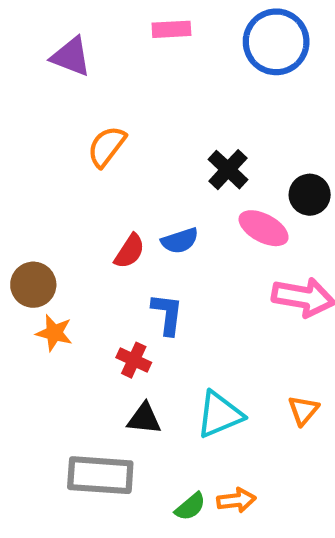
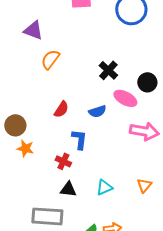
purple triangle: (71, 57) -> (33, 30), moved
blue semicircle: (180, 241) -> (97, 111), moved
cyan triangle: (220, 414) -> (104, 187), size x0.7

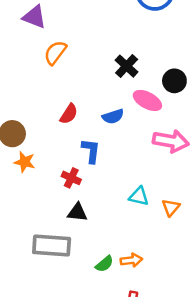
cyan triangle: (104, 187) -> (139, 196), moved, turned 36

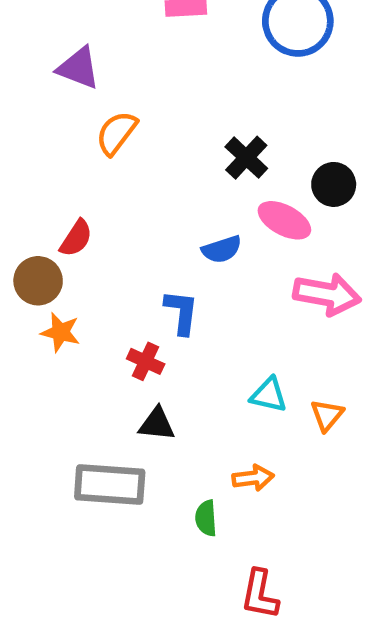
red semicircle: (69, 114) -> (76, 238), moved
orange arrow: (131, 260) -> (253, 478), moved
green semicircle: (104, 264) -> (206, 518), turned 126

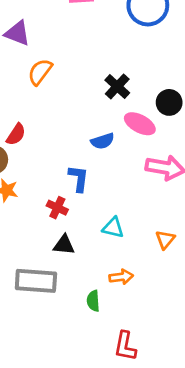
cyan triangle: (269, 395) -> (113, 228), moved

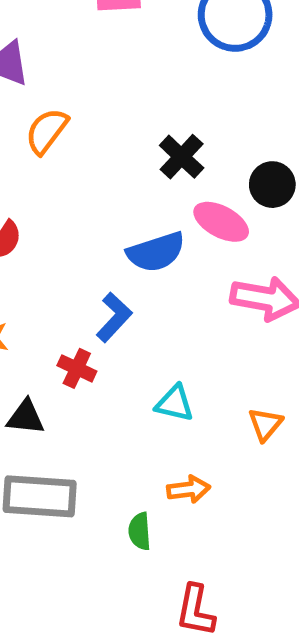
blue semicircle: (103, 141) -> (156, 252), size x1.4
blue L-shape: (79, 178) -> (114, 317), turned 36
black triangle: (64, 245) -> (26, 417), moved

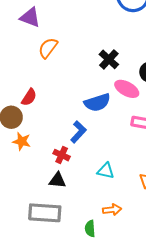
black triangle: (26, 417) -> (57, 180), moved

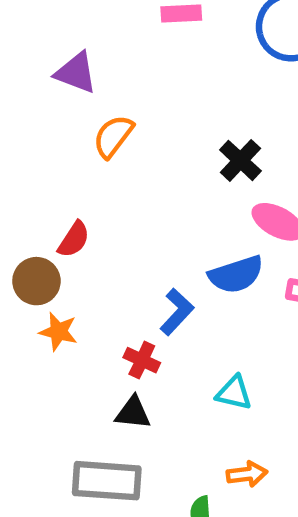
blue semicircle: (97, 103) -> (236, 275), moved

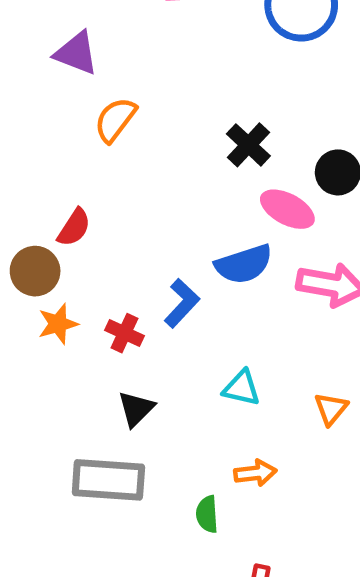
orange star: (58, 332) -> (58, 324), turned -30
red cross: (142, 360) -> (125, 333), moved
black triangle: (133, 413) -> (136, 409), turned -51

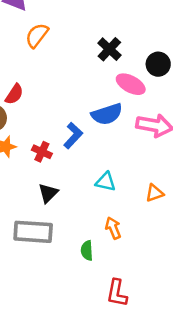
orange triangle: (331, 409) -> (154, 193), turned 30
orange arrow: (255, 473) -> (113, 228), turned -105

